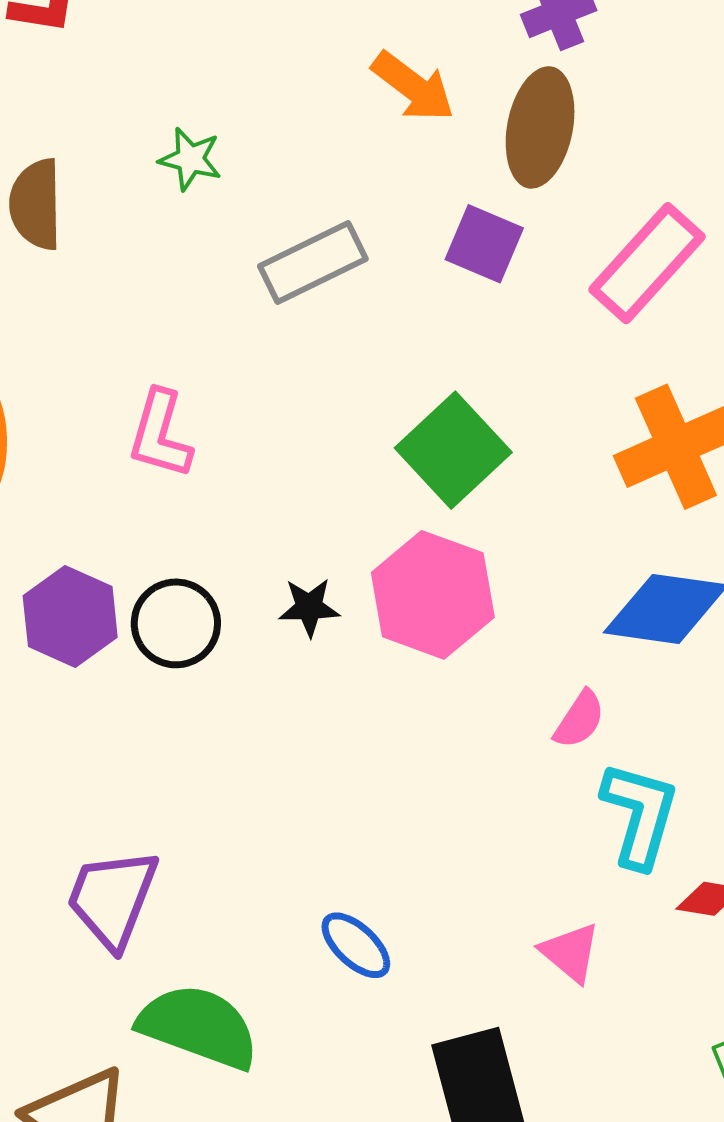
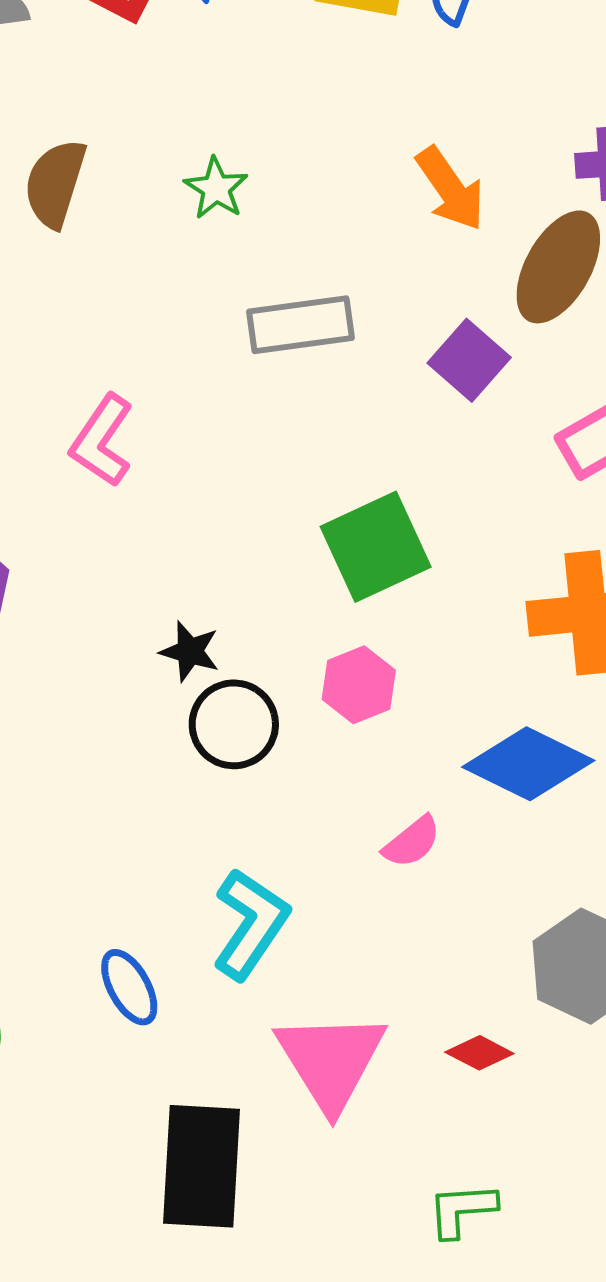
pink hexagon: (433, 595) -> (359, 685), moved, size x0.6
black circle: (176, 623) -> (234, 724), moved
cyan L-shape: (640, 815) -> (251, 924), moved
pink triangle: (570, 952) -> (331, 1061), size x1.8

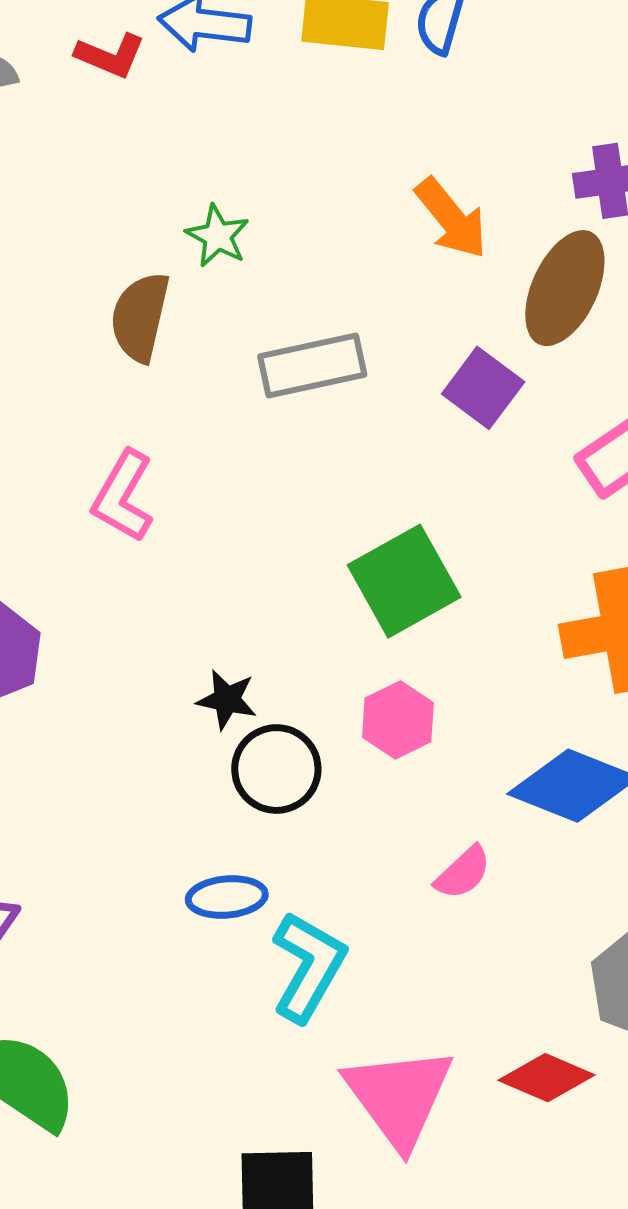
brown semicircle: (55, 183) -> (140, 317), moved
blue ellipse: (129, 987) -> (227, 897), moved, turned -62
red diamond: (479, 1053) -> (547, 1078), size x1.4

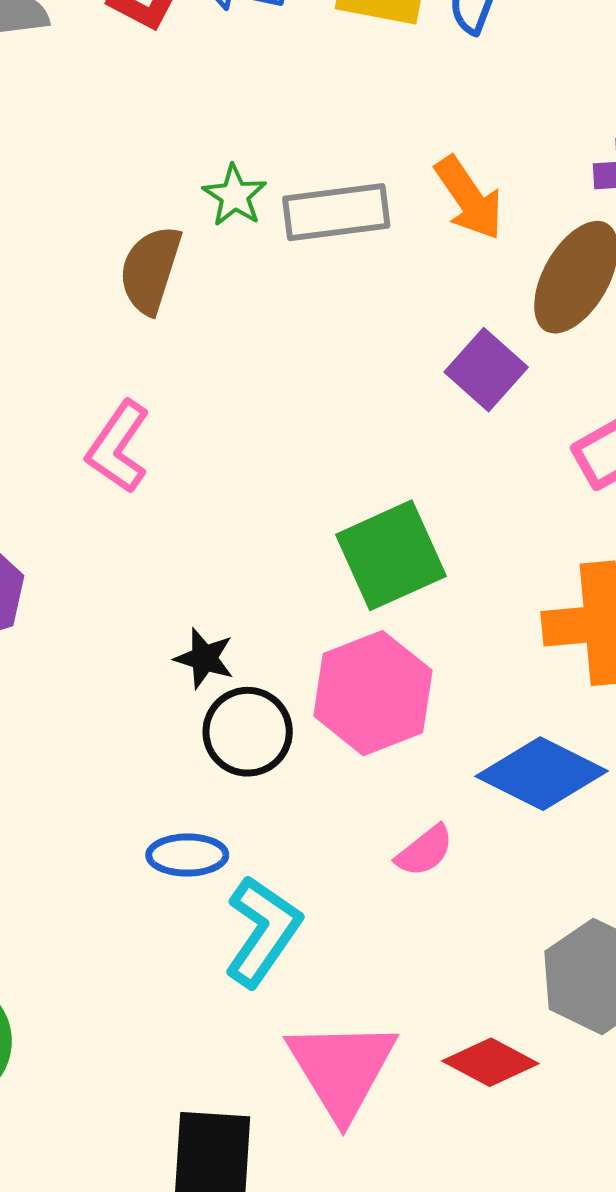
gray rectangle: (312, 365) -> (336, 212), moved
pink hexagon: (398, 720) -> (373, 693), size x1.6

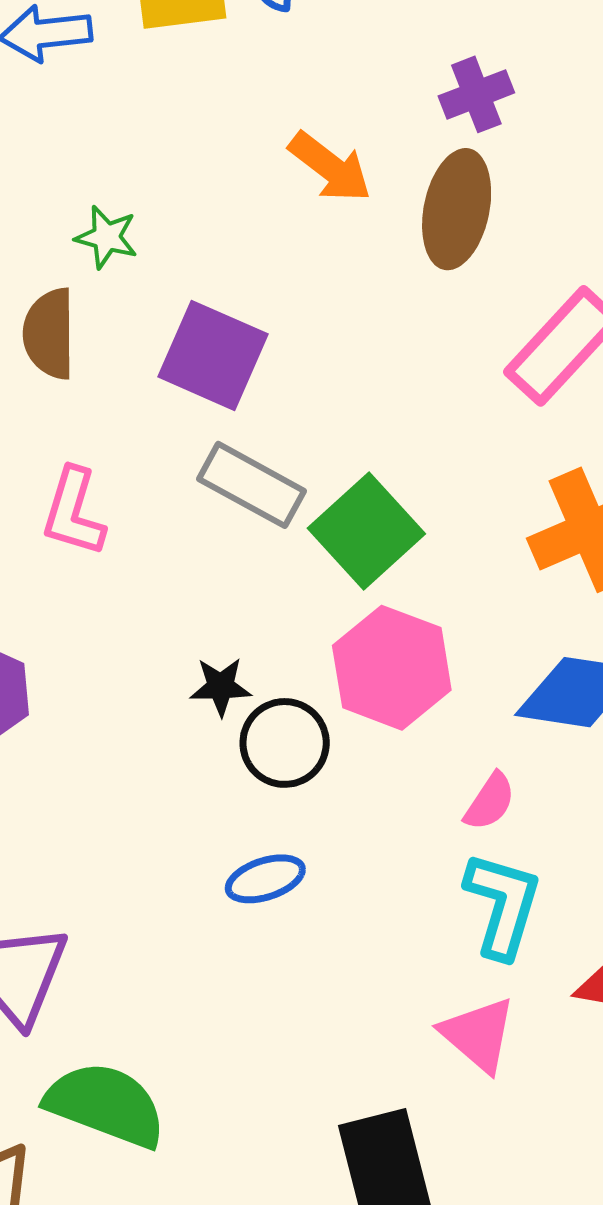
gray rectangle: (336, 212) -> (251, 485), moved, turned 54
purple square: (486, 370) -> (213, 355), moved, size x1.4
cyan L-shape: (263, 931) -> (503, 905), moved
pink triangle: (342, 1069) -> (478, 1035), size x0.7

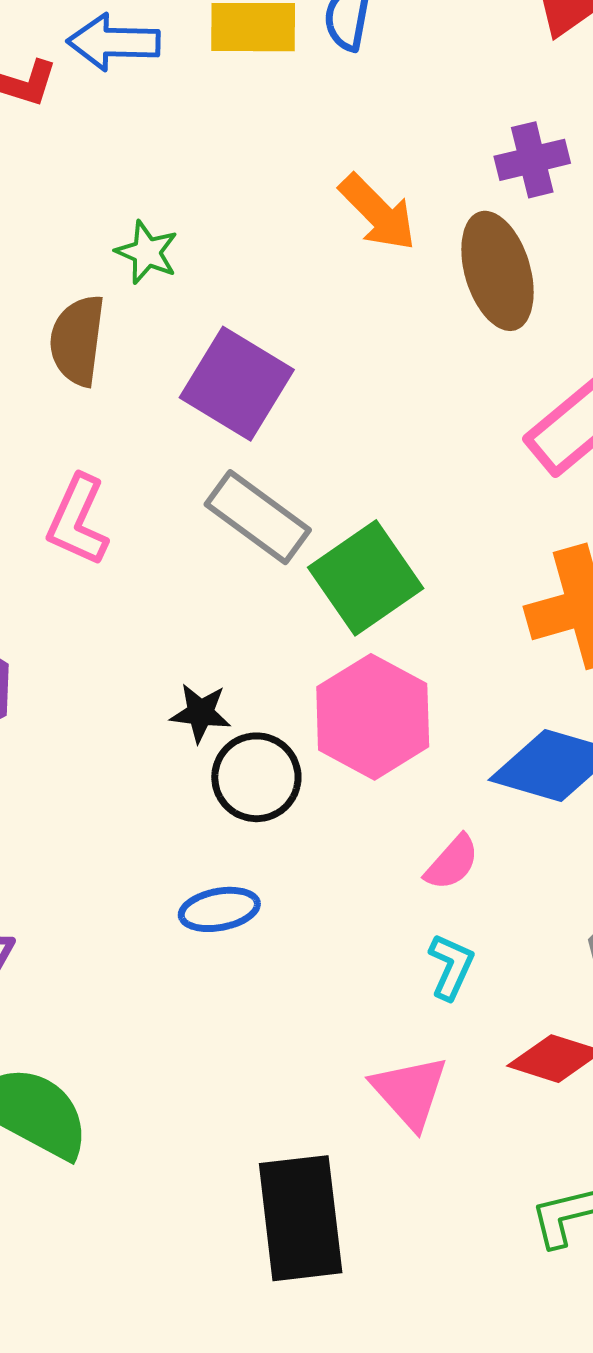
brown ellipse: (457, 209) -> (497, 271), turned -36
cyan L-shape: (503, 905) -> (451, 967), size x0.6

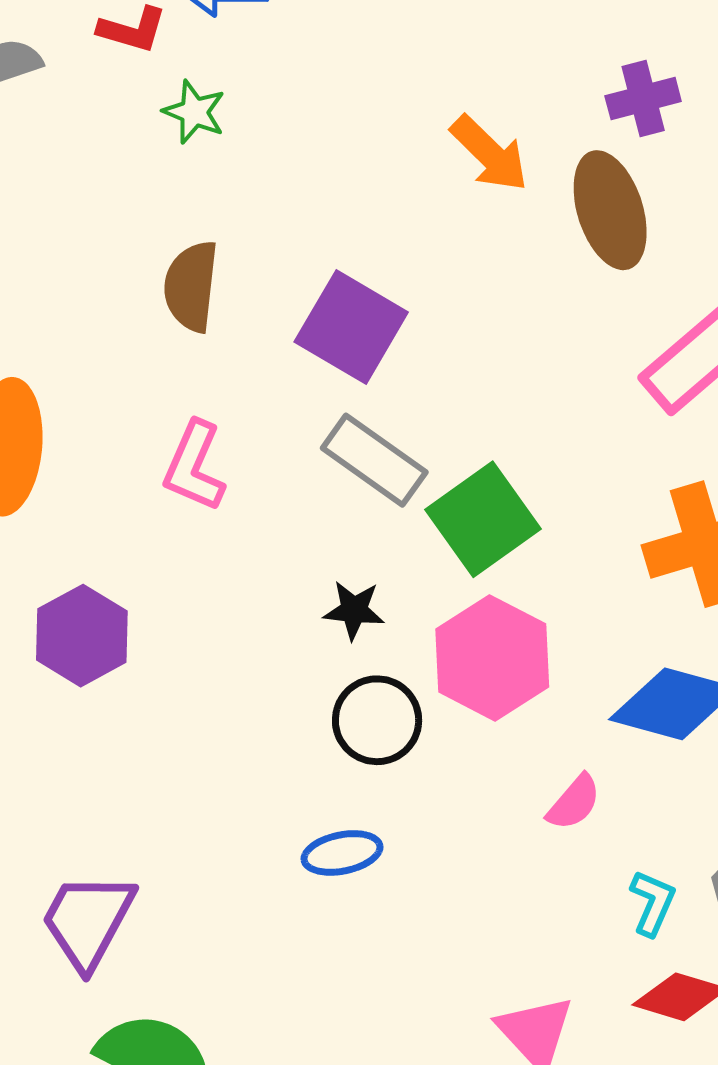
green star: (147, 252) -> (194, 112), moved
black star: (200, 713) -> (354, 610), moved
cyan L-shape: (451, 967) -> (653, 903), moved

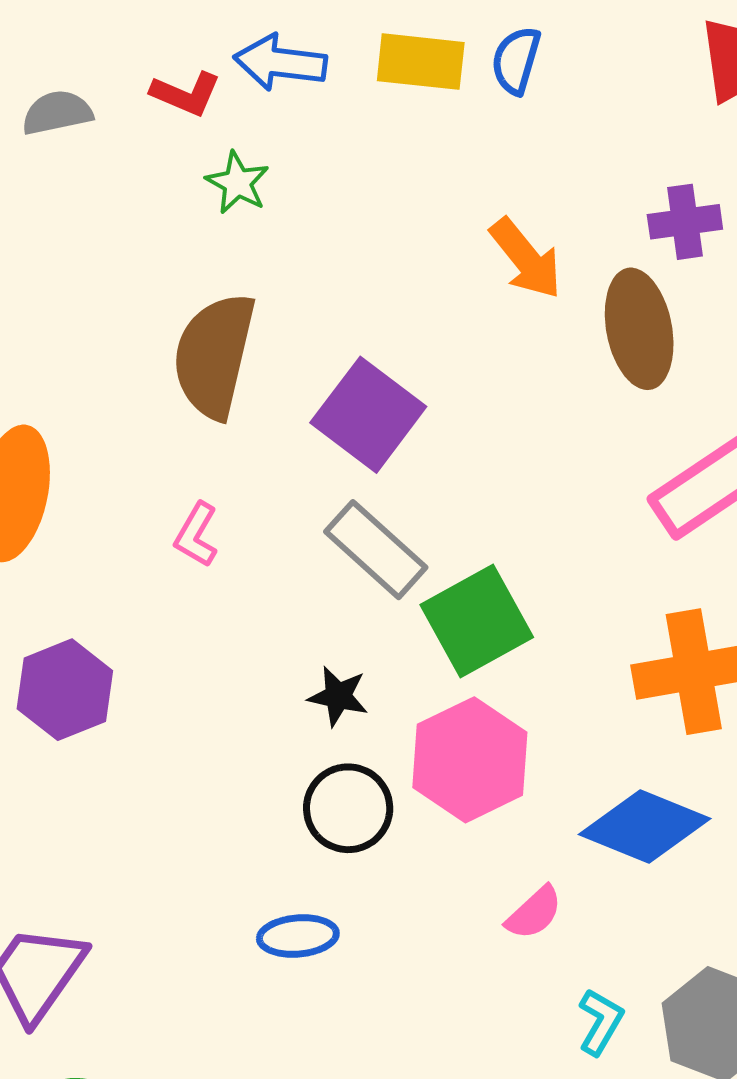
brown semicircle: (191, 286) -> (214, 356), size x1.4
pink L-shape: (194, 466) -> (196, 535), size x0.7

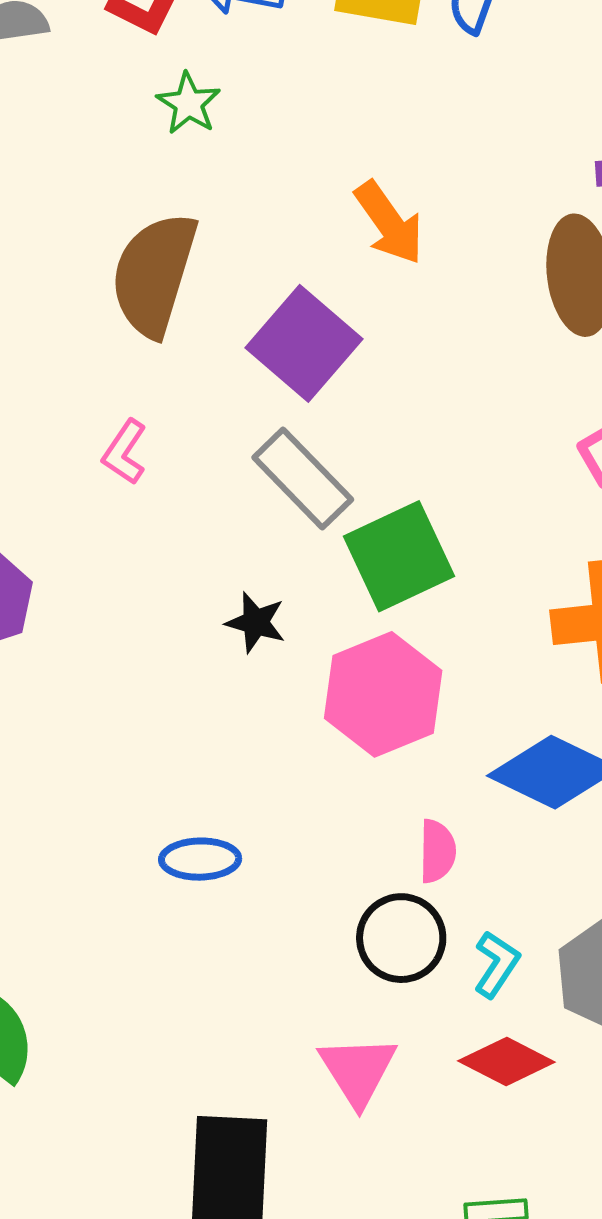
orange arrow: (526, 259) -> (389, 223), moved
black circle: (348, 808) -> (401, 938), moved
pink semicircle: (534, 913) -> (437, 851), turned -50

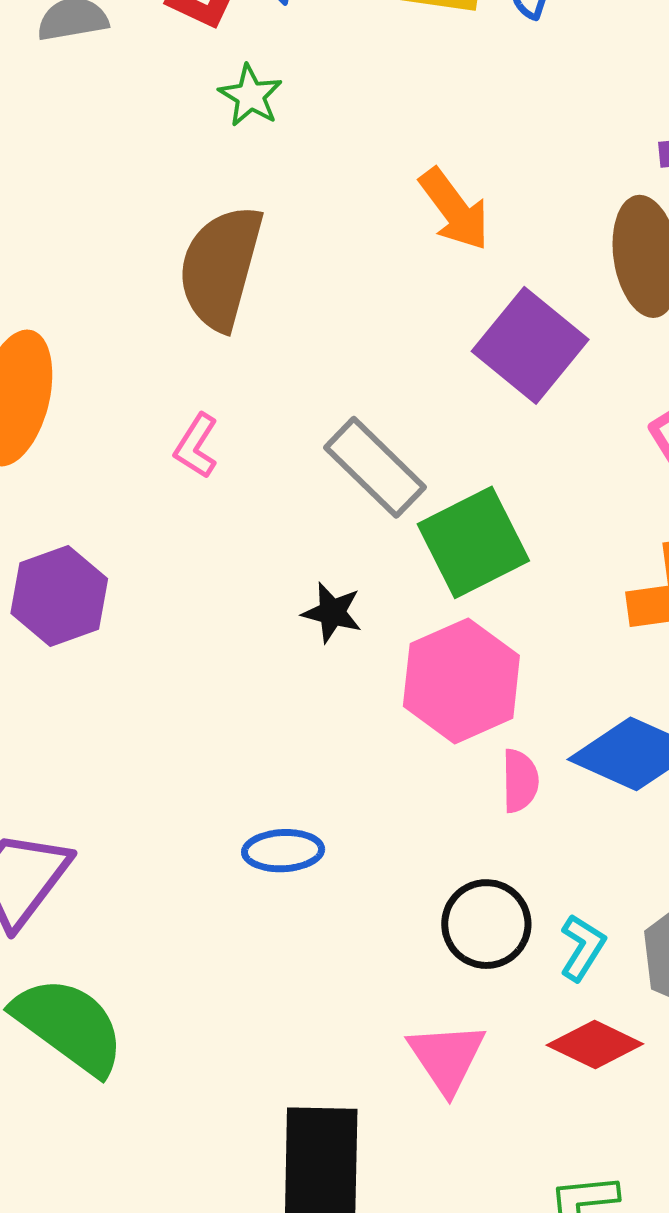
purple square: (304, 343) -> (530, 345), moved
pink semicircle: (437, 851) -> (520, 781), moved

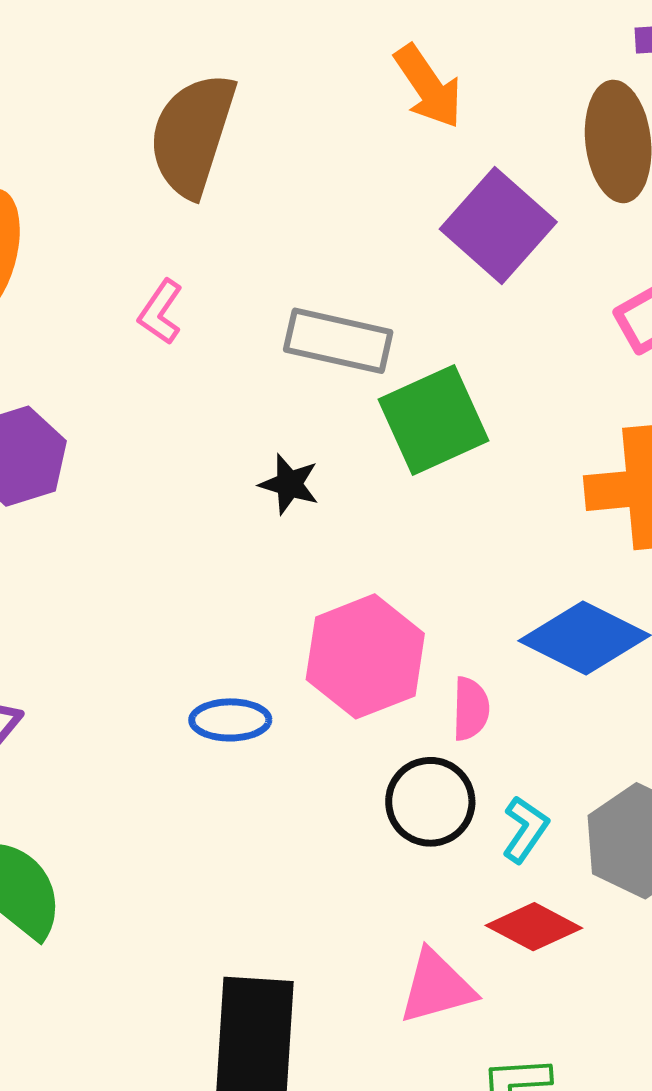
gray rectangle: (375, 467) -> (338, 341), turned -34
pink hexagon: (461, 681) -> (365, 656), moved
pink semicircle: (520, 781) -> (471, 709), moved
pink triangle: (447, 1058) -> (437, 987), moved, turned 46

